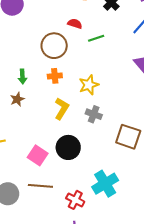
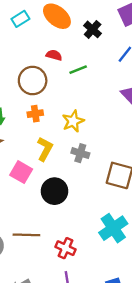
pink square: (38, 155) -> (21, 172), moved
cyan cross: (105, 184) -> (113, 228), moved

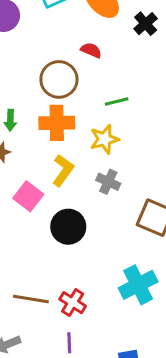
green line: (78, 70) -> (117, 101), moved
orange cross: (35, 114) -> (57, 123), size x1.6
brown line: (26, 235) -> (31, 299), moved

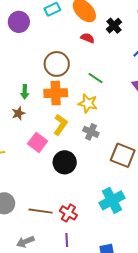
red semicircle: (91, 50) -> (88, 38), moved
green line: (117, 101) -> (95, 78), turned 49
yellow star: (104, 139) -> (88, 103), turned 30

